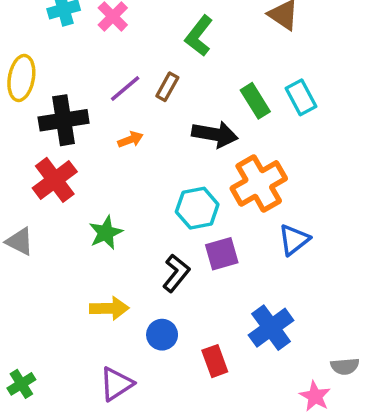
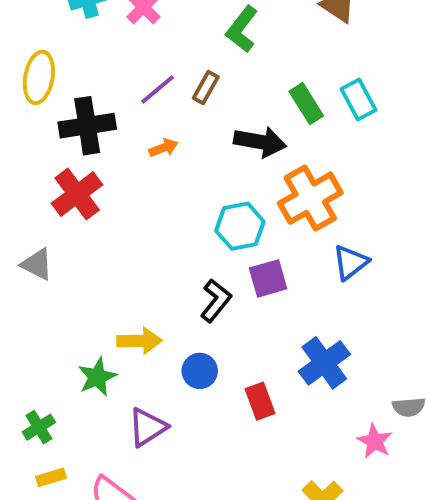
green star: (106, 233) -> (97, 377), moved

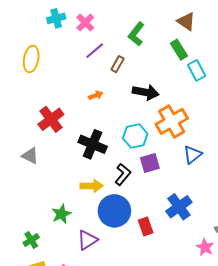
purple line: (158, 89) -> (95, 51), moved
green rectangle: (306, 104) -> (179, 50), moved
black cross: (87, 126) -> (93, 144), moved, turned 32
yellow arrow: (139, 341) -> (92, 186), moved
blue circle: (200, 371) -> (114, 211), size x1.8

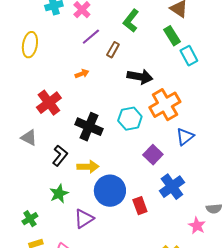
orange arrow: (96, 95) -> (82, 74), moved
purple square: (150, 163) -> (153, 155), moved, turned -30
black L-shape: (123, 174) -> (60, 156), moved

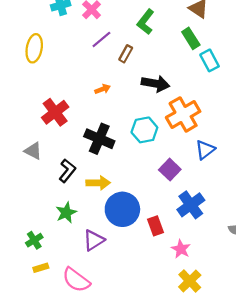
orange arrow: (82, 74) -> (103, 89), moved
pink star: (197, 226) -> (181, 249), moved

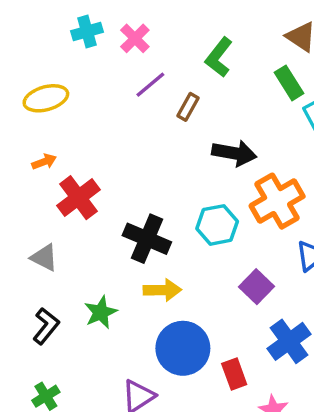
yellow ellipse: (34, 48) -> (46, 98), turned 64
orange arrow: (103, 89) -> (44, 162), moved
black L-shape: (67, 171) -> (46, 326), moved
yellow arrow: (98, 183) -> (162, 290), moved
green star: (66, 213) -> (101, 312), moved

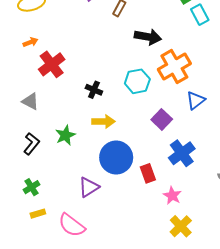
black cross: (147, 239) -> (94, 90), size x0.6

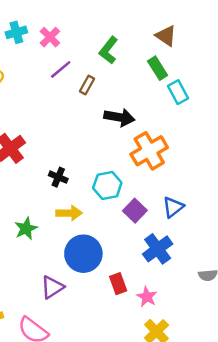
cyan hexagon: (137, 81) -> (107, 185), moved
blue triangle: (196, 100) -> (173, 207), moved
red rectangle: (148, 173) -> (118, 284), moved

